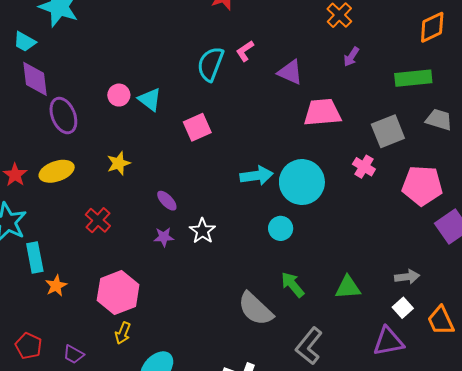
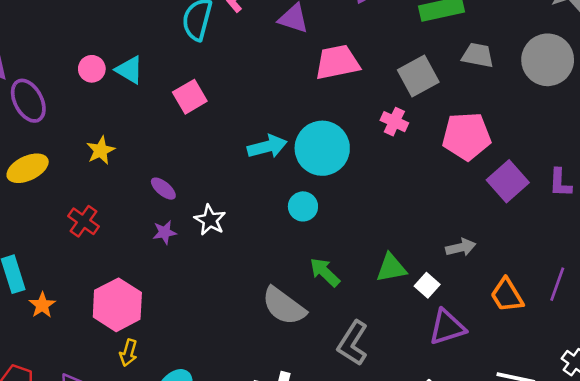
white square: (403, 308) -> (427, 285), moved

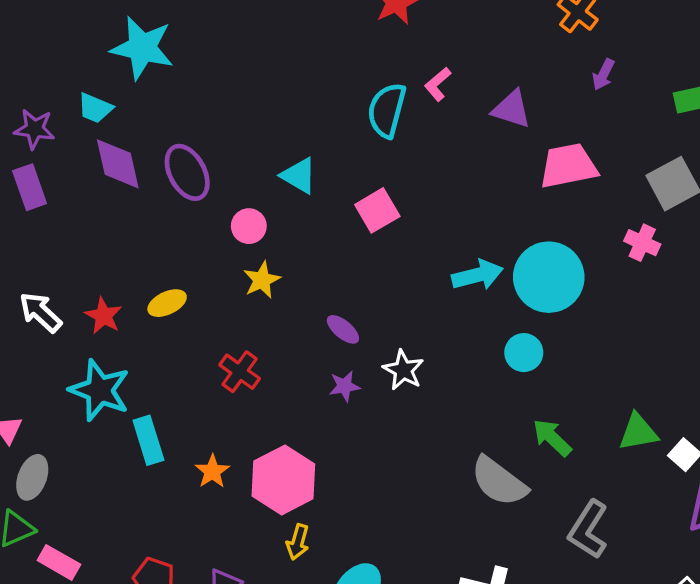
pink circle: (92, 69) -> (249, 226), moved
purple ellipse: (28, 101) -> (187, 172), moved
yellow ellipse: (28, 168) -> (167, 303), size x0.7
orange star: (42, 305) -> (212, 471), moved

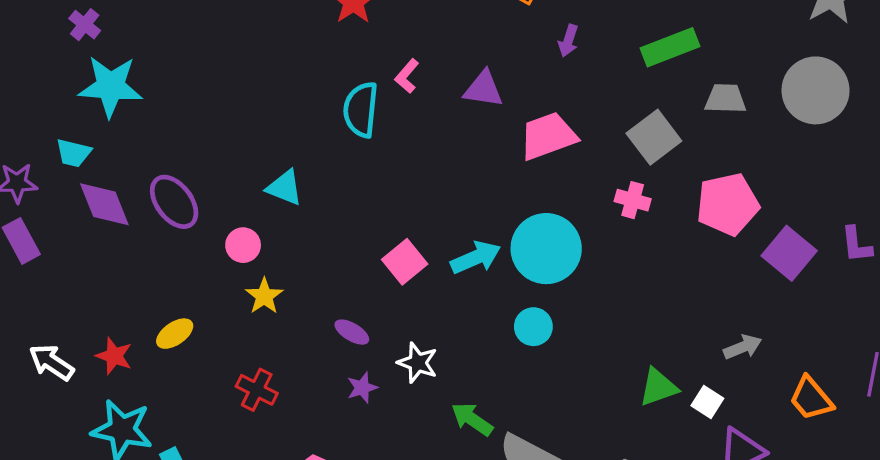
pink square: (377, 210) -> (405, 262), moved
green arrow: (552, 438) -> (472, 419), moved

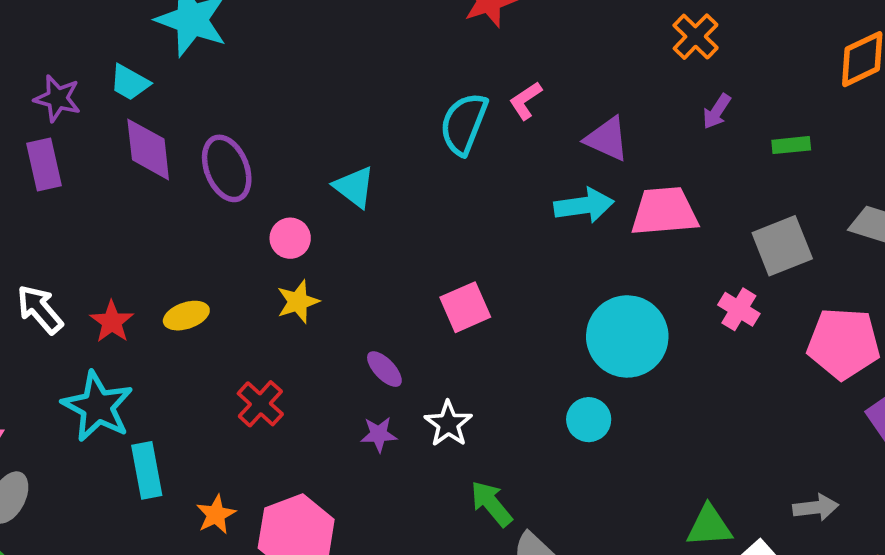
green rectangle: (670, 47) -> (791, 145), moved, size x0.6
cyan arrow: (476, 258) -> (584, 205), moved

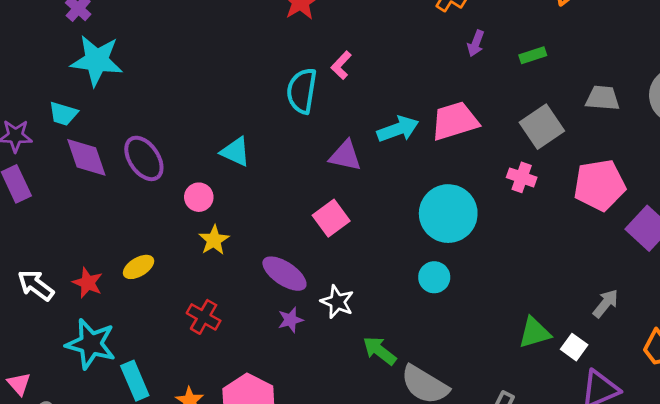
purple triangle: (607, 139) -> (345, 156), moved
purple ellipse: (384, 369) -> (284, 274), size x1.6
gray arrow: (816, 508) -> (606, 303), turned -32

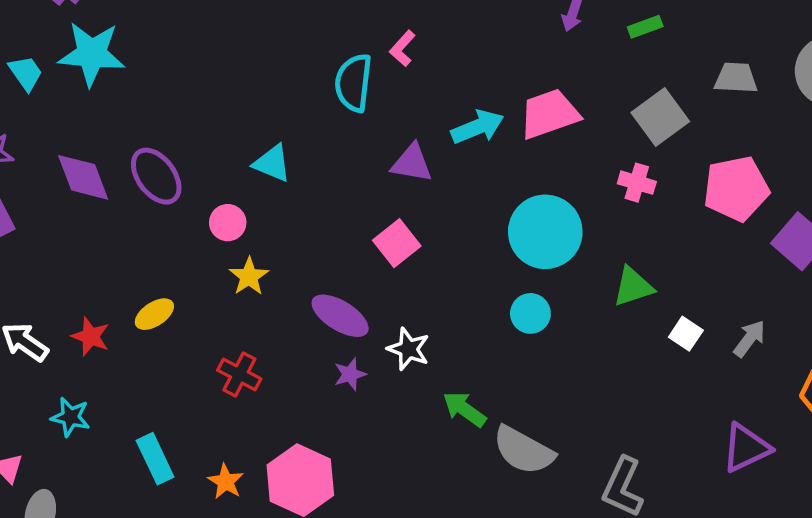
cyan trapezoid: (63, 114) -> (26, 73), moved, turned -140
green triangle: (534, 333) -> (633, 287), moved
cyan star: (91, 344) -> (70, 417), moved, size x0.6
white square: (574, 347) -> (686, 334), moved

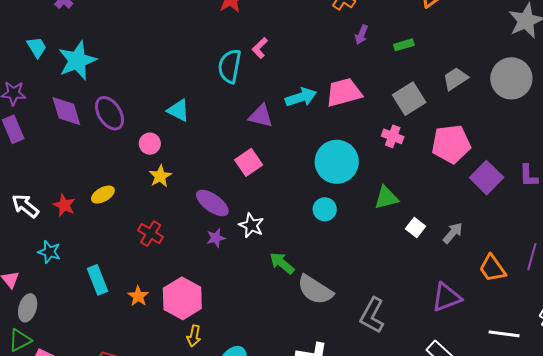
cyan star: (92, 54) -> (77, 61), moved, turned -30
gray trapezoid: (736, 78) -> (455, 79), turned -40

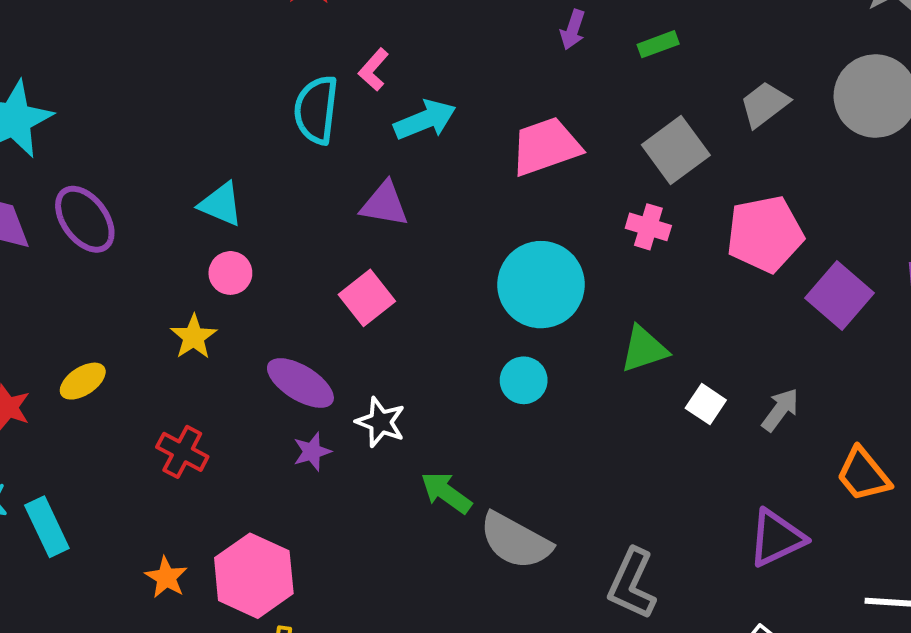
cyan arrow: (301, 97) -> (425, 120), moved
pink circle: (150, 144) -> (230, 273), moved
cyan rectangle: (97, 280) -> (47, 527), moved

